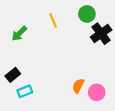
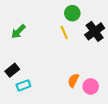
green circle: (87, 14) -> (72, 13), moved
yellow line: (53, 20) -> (64, 33), moved

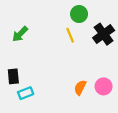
black rectangle: (12, 70) -> (13, 76), turned -56
pink circle: (91, 86) -> (104, 86), moved

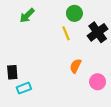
green arrow: (20, 34) -> (27, 15), moved
orange semicircle: (80, 88) -> (75, 66), moved

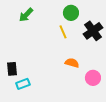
orange semicircle: (75, 66) -> (72, 63), turned 80

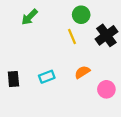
orange semicircle: (72, 63) -> (82, 72), turned -48
cyan rectangle: (23, 84) -> (47, 77), moved

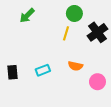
yellow line: (72, 37) -> (66, 33), turned 40
orange semicircle: (82, 72) -> (75, 66), turned -136

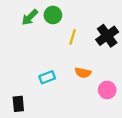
green circle: (74, 13) -> (53, 15), moved
black rectangle: (12, 72) -> (18, 104), moved

